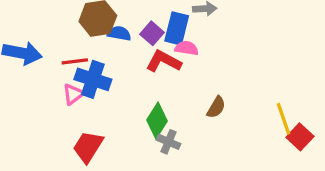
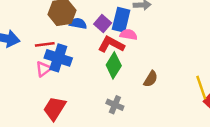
green diamond: (157, 120) -> (114, 65), moved

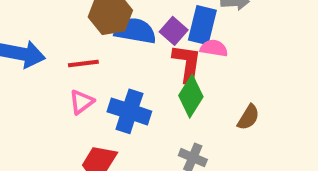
blue semicircle: (78, 23) -> (135, 31), size x1.5
red L-shape: (111, 44) -> (187, 63), turned 70
blue cross: (58, 58) -> (129, 111), moved

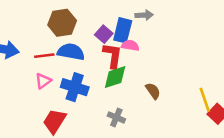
blue semicircle: (135, 31) -> (71, 52), moved
green diamond: (191, 96) -> (115, 77), turned 40
brown semicircle: (248, 117) -> (153, 91), turned -66

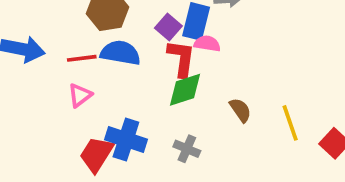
blue cross: (75, 87) -> (126, 140), moved
yellow line: (205, 100) -> (290, 123), moved

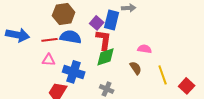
pink semicircle: (207, 44) -> (145, 49), moved
pink triangle: (80, 95) -> (49, 60), turned 40
blue cross: (126, 140) -> (74, 72), moved

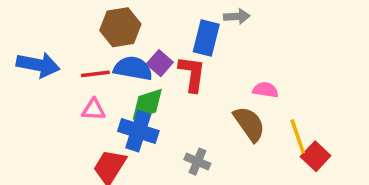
purple square: (97, 23) -> (160, 63), moved
green diamond: (106, 57) -> (147, 104), moved
brown semicircle: (136, 68) -> (249, 124), size x1.5
red square: (187, 86) -> (316, 156), moved

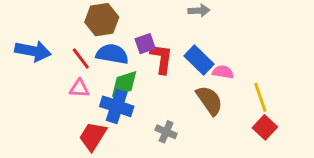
blue rectangle: (206, 38) -> (199, 60), moved, turned -60
purple square: (160, 63) -> (145, 44), moved, turned 30
red line: (95, 74) -> (81, 58), turned 60
yellow line: (298, 136) -> (260, 97), moved

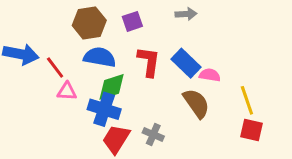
purple square: (145, 44) -> (132, 21), moved
red line: (81, 58) -> (55, 68), moved
red square: (265, 127) -> (251, 130), turned -30
red trapezoid: (93, 136) -> (116, 139), moved

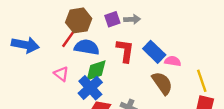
gray arrow: (186, 14) -> (132, 19), moved
red line: (55, 68) -> (68, 39), moved, turned 72
pink triangle: (67, 91) -> (61, 74), turned 35
blue cross: (104, 109) -> (90, 88), turned 30

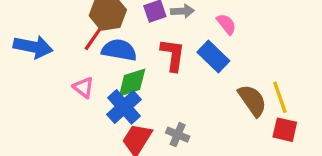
pink semicircle: (173, 61) -> (226, 24), moved, turned 42
brown semicircle: (162, 83) -> (252, 100), moved

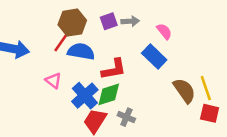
red L-shape: (173, 55) -> (114, 69), moved, turned 72
green diamond: (132, 83) -> (109, 94), moved

